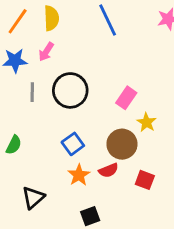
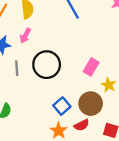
blue square: (73, 144) -> (62, 106), moved

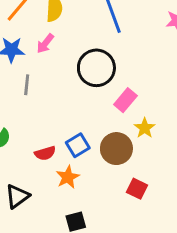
black circle: (47, 65) -> (96, 68), moved
red semicircle: (82, 125) -> (45, 153), moved

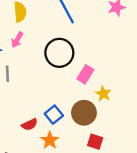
red square: (137, 189) -> (95, 142), moved

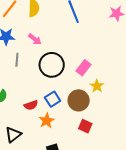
pink arrow: (17, 40) -> (35, 39), moved, turned -88
black circle: (59, 53) -> (52, 65), moved

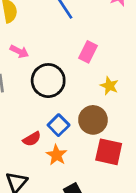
pink rectangle: (84, 68) -> (88, 52), moved
yellow star: (97, 86) -> (109, 86), moved
red square: (85, 126) -> (109, 152), size x1.5

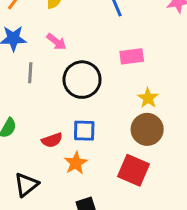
pink rectangle: (88, 52) -> (132, 56), turned 45
brown circle: (93, 120) -> (147, 129), moved
blue square: (59, 125) -> (84, 131), turned 35

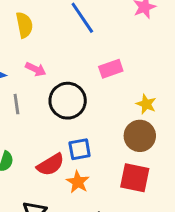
yellow star: (148, 98) -> (146, 104), moved
red semicircle: (52, 140) -> (51, 165), size x1.4

